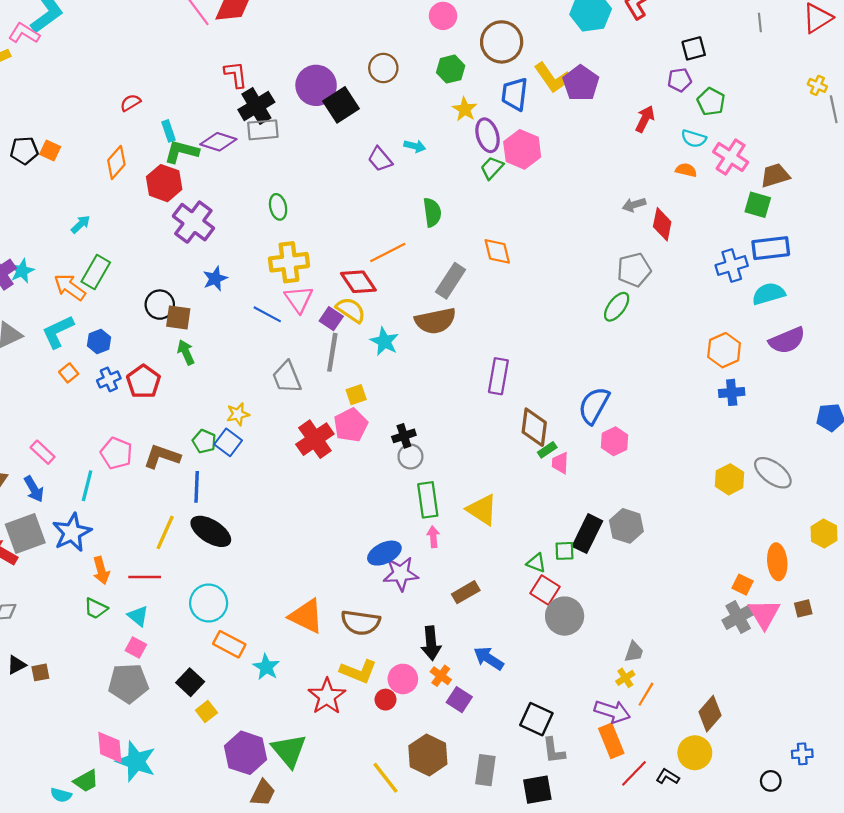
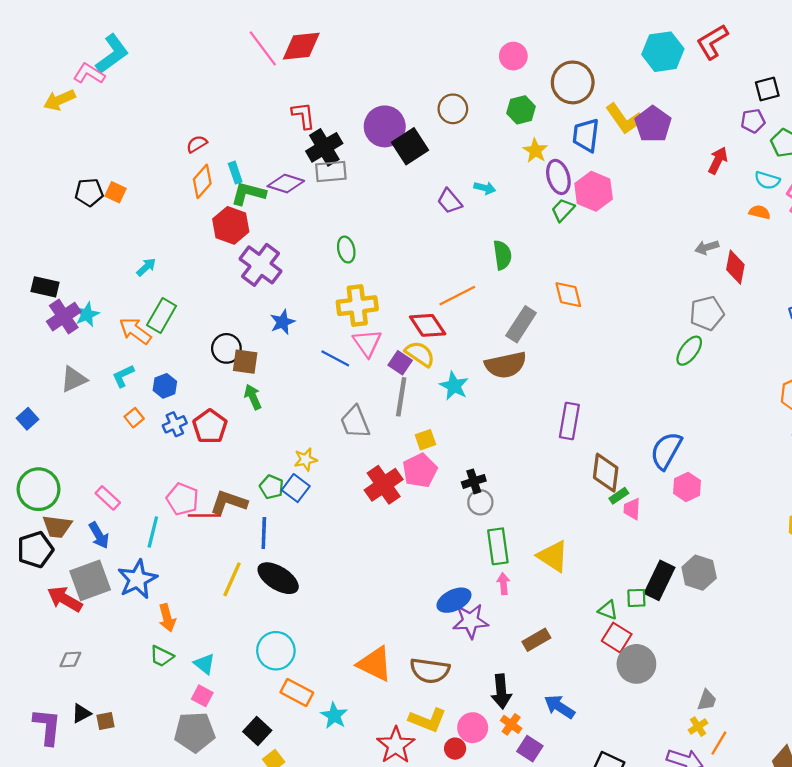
orange diamond: (116, 162) -> (202, 181), moved
cyan L-shape: (58, 332) -> (123, 376), size x0.7
red line: (145, 577) -> (204, 516), moved

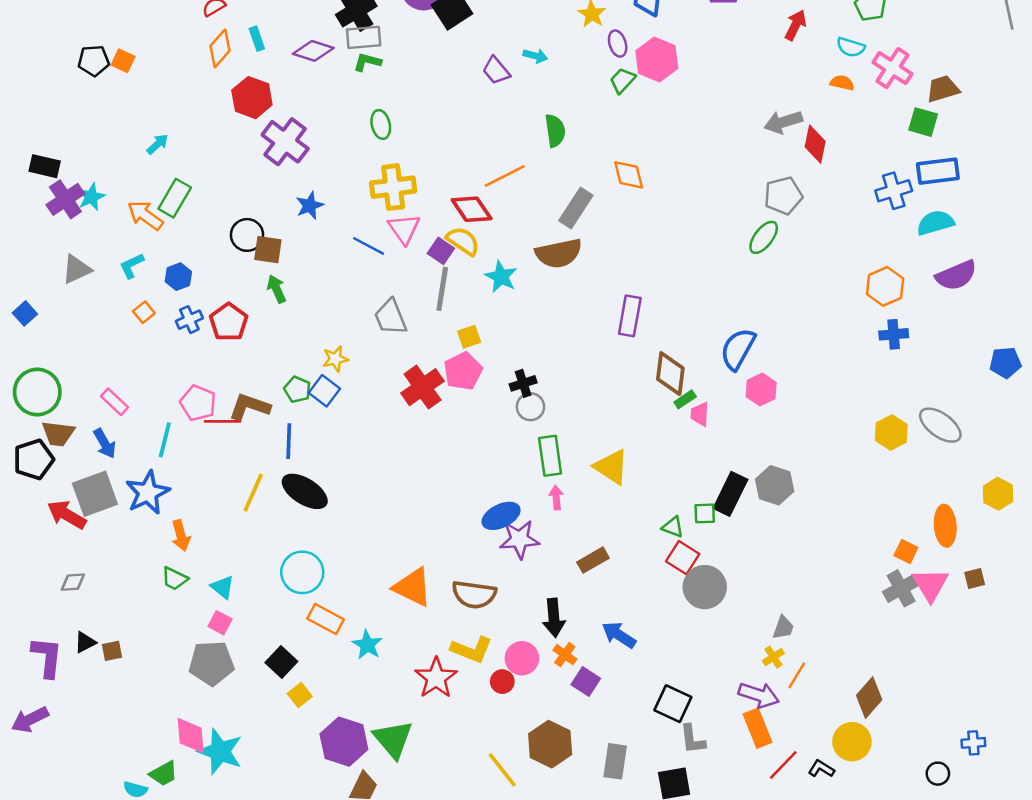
purple ellipse: (558, 177) -> (618, 44), size x0.7
green L-shape: (248, 193) -> (367, 62), moved, size x0.7
gray arrow: (707, 247) -> (783, 122), size x1.4

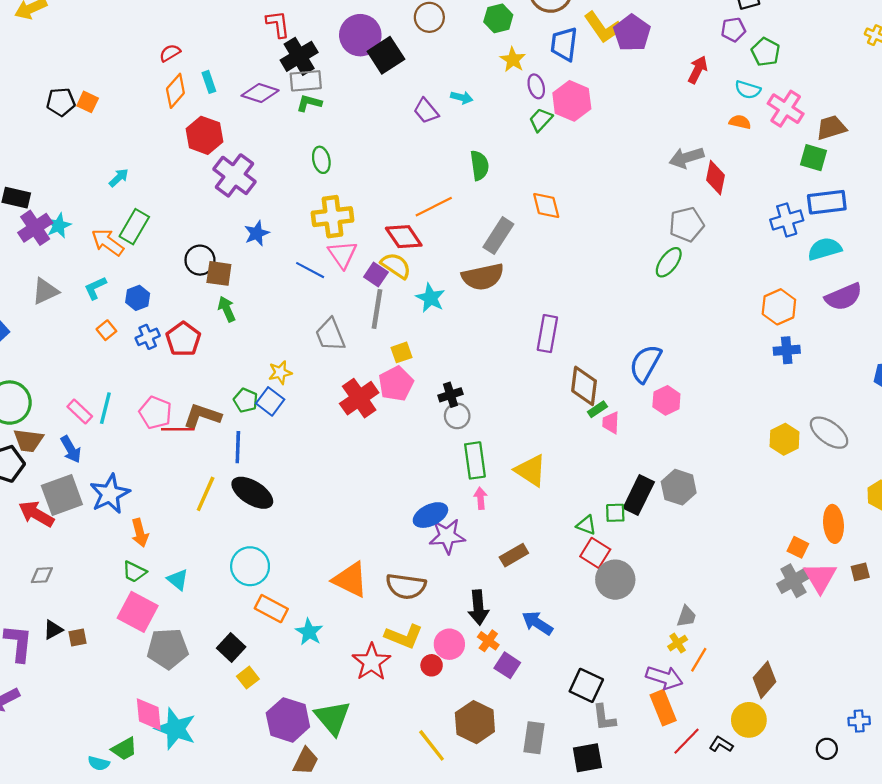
cyan line: (165, 440) -> (105, 408), moved
pink square: (220, 623) -> (138, 612), moved, size x1.8

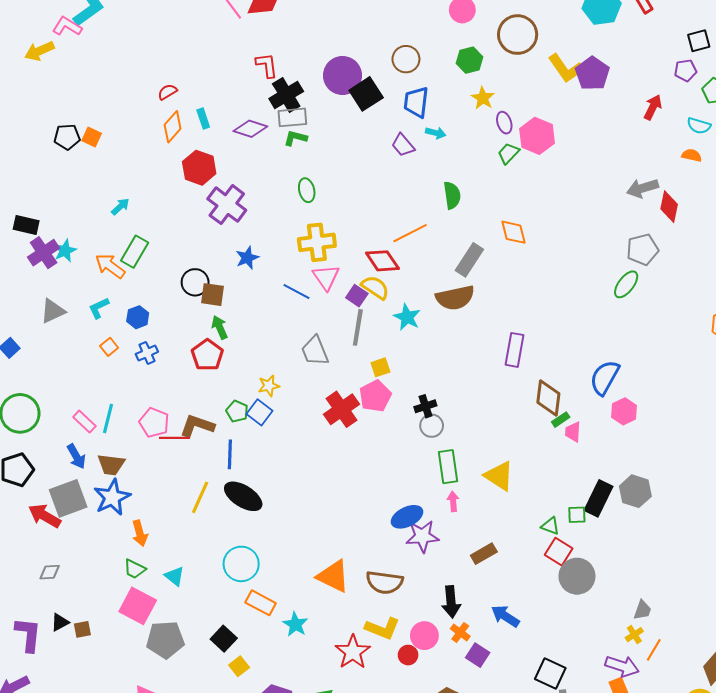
blue trapezoid: (564, 44) -> (416, 102), moved
red pentagon: (183, 339) -> (207, 355), moved
brown trapezoid: (29, 440) -> (111, 465), moved

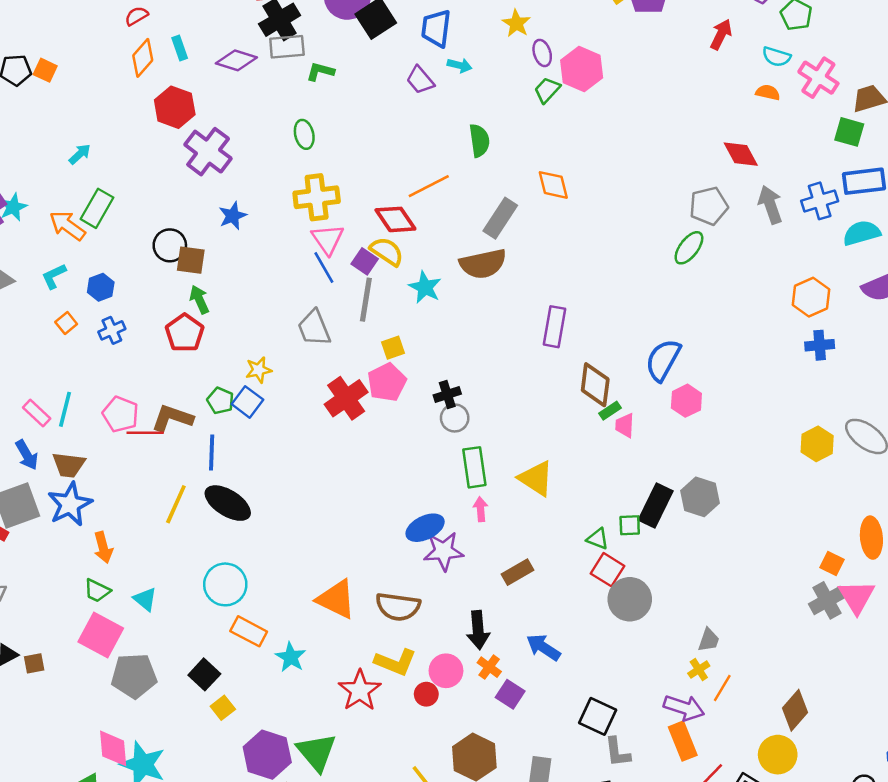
green L-shape: (295, 138) -> (320, 71), moved
gray arrow: (643, 188) -> (770, 205), moved, turned 88
red diamond: (669, 207) -> (741, 154), turned -40
blue line: (296, 292) -> (324, 268), moved, turned 32

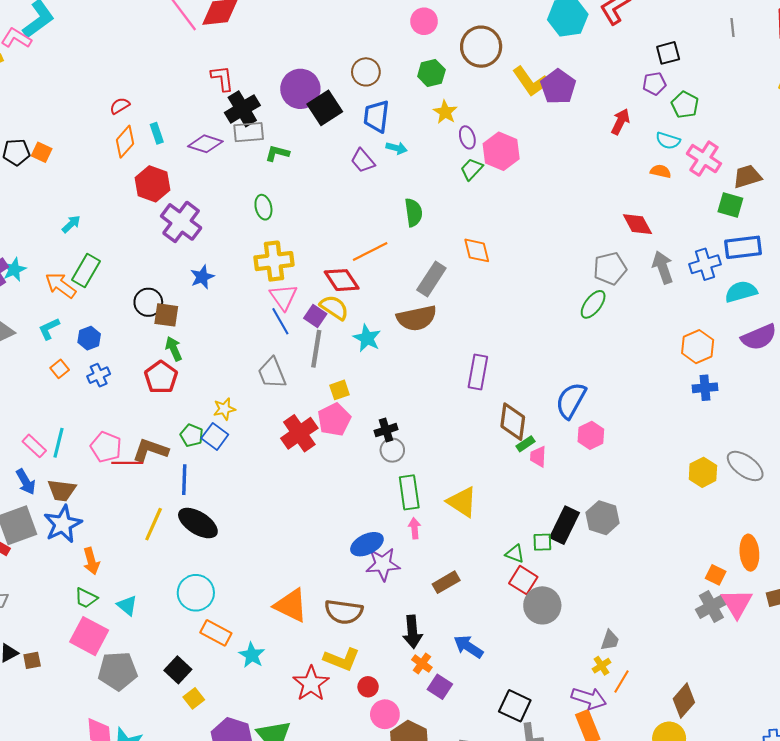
pink circle: (446, 671) -> (385, 714), moved

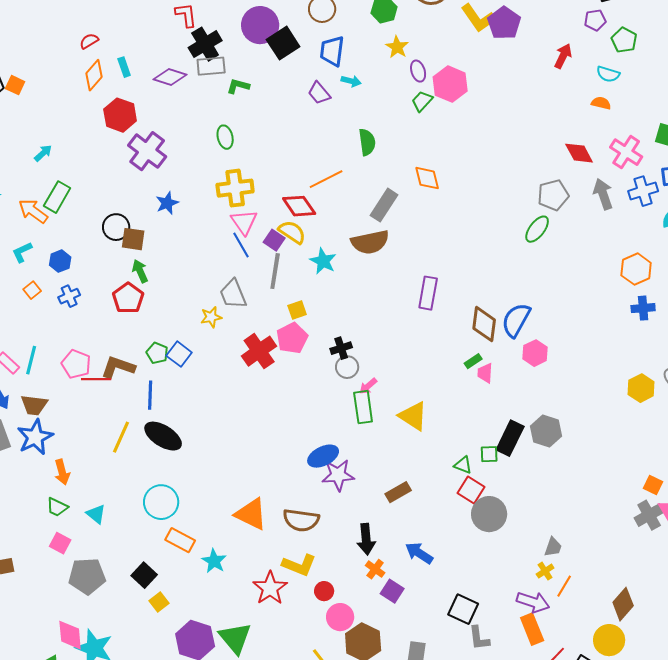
pink cross: (704, 159) -> (626, 152), moved
yellow star: (224, 409) -> (211, 317), moved
brown diamond: (513, 422) -> (484, 324), moved
pink arrow: (415, 528) -> (368, 386), moved, turned -126
pink square: (89, 636) -> (60, 543), size x0.6

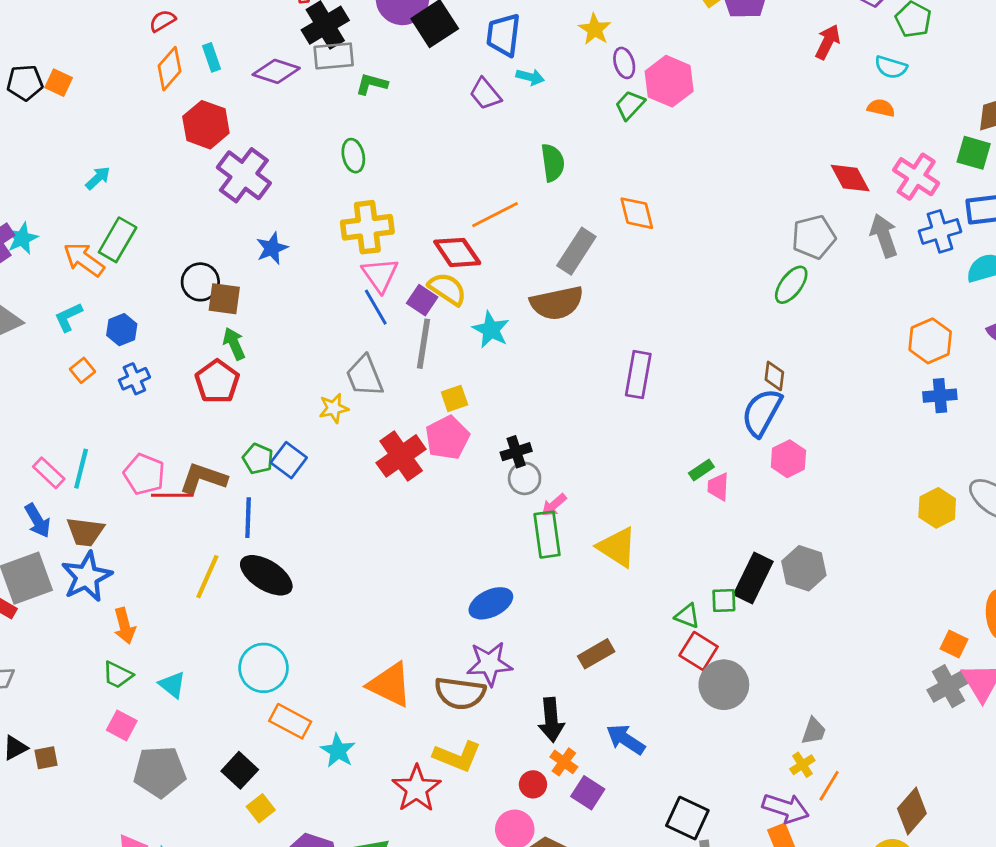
brown diamond: (484, 324) -> (774, 376), moved, size x0.6
purple star: (338, 475) -> (489, 664), moved
red circle: (324, 591) -> (533, 784), moved

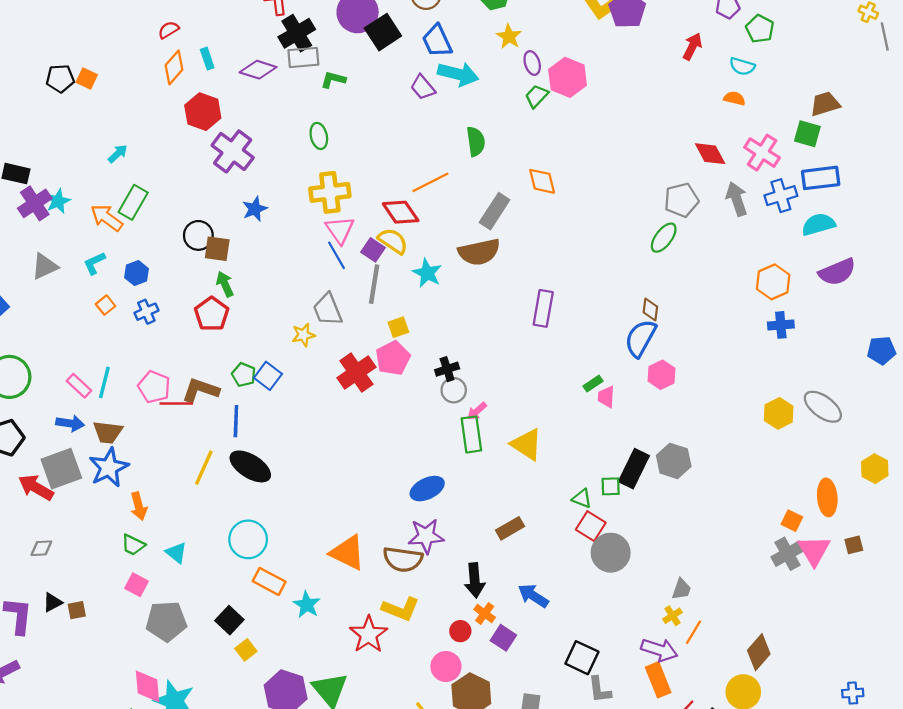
blue trapezoid: (504, 35) -> (437, 41), turned -32
cyan arrow: (530, 77) -> (458, 74), size x1.8
blue arrow: (38, 521) -> (70, 423), turned -52

